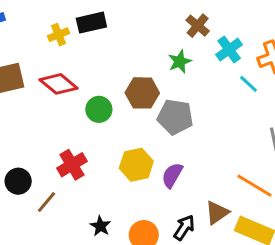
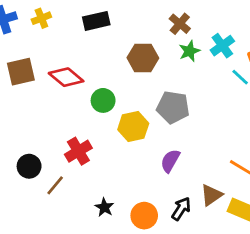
brown cross: (198, 26) -> (180, 24), moved
yellow cross: (58, 35) -> (41, 18), moved
green star: (180, 61) -> (189, 51), moved
brown hexagon: (142, 93) -> (143, 58), moved
yellow hexagon: (136, 165) -> (133, 126), moved

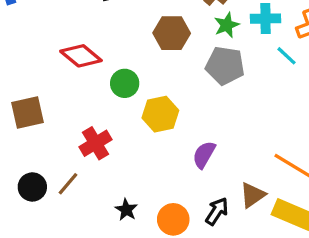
cyan cross: (222, 46) -> (266, 19), turned 35
brown square: (21, 72) -> (27, 112), moved
gray pentagon: (173, 107) -> (225, 66), moved
black circle: (29, 166) -> (32, 187), moved

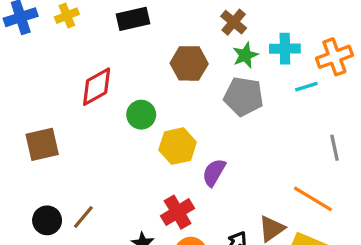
red diamond: (81, 56) -> (97, 87), turned -69
cyan line: (287, 56) -> (306, 87), turned -60
red cross: (95, 143) -> (178, 212), moved
purple semicircle: (204, 155) -> (214, 172), moved

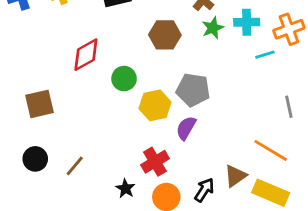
gray pentagon: (244, 96) -> (193, 90), moved
black circle: (47, 220) -> (35, 159), moved

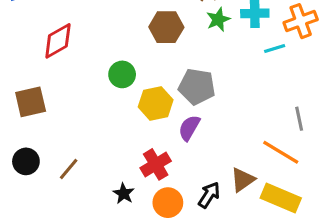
red diamond: (86, 55) -> (58, 41), moved
gray line: (289, 107) -> (299, 119), moved

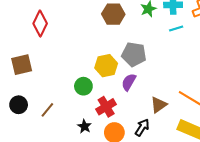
red diamond: (58, 41) -> (40, 23), turned -35
cyan line: (275, 48) -> (176, 29), moved
green circle: (122, 74) -> (83, 86), moved
brown triangle: (243, 180) -> (159, 105), moved

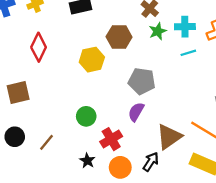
yellow hexagon: (106, 66) -> (92, 60), moved
brown triangle: (159, 105) -> (169, 137), size x1.4

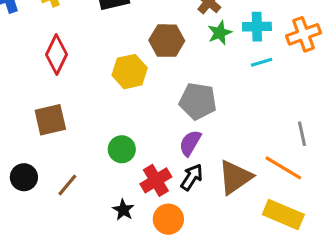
brown square: (18, 93) -> (50, 120), moved
black arrow: (151, 162) -> (192, 177), moved

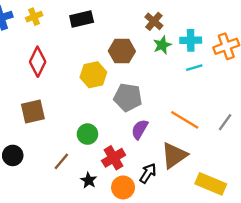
gray pentagon: (198, 101) -> (128, 97), moved
gray line: (302, 134) -> (225, 122), turned 48
orange line: (283, 168) -> (185, 120), moved
black arrow: (192, 177) -> (148, 173), moved
brown line: (67, 185) -> (61, 161), moved

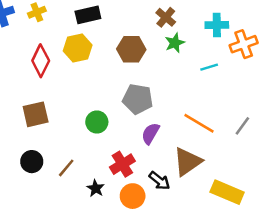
cyan cross: (191, 40) -> (217, 25), moved
yellow hexagon: (93, 75) -> (78, 48), moved
green circle: (87, 134) -> (97, 122), moved
black circle: (13, 155) -> (32, 162), moved
black arrow: (148, 173) -> (159, 181), turned 96

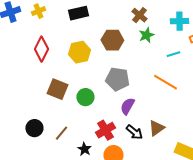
yellow hexagon: (78, 48) -> (79, 52), moved
brown square: (36, 114) -> (57, 89), moved, turned 35
orange line: (199, 123) -> (165, 82), moved
brown triangle: (187, 162) -> (156, 128), size x0.7
black arrow: (159, 181) -> (134, 132), moved

